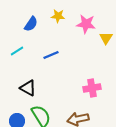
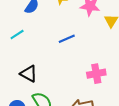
blue line: (51, 55) -> (67, 39), moved

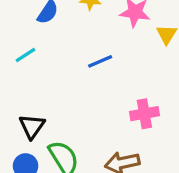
black triangle: (29, 74) -> (32, 126), moved, turned 36

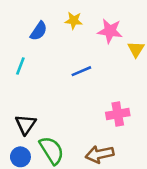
cyan line: (26, 55) -> (20, 66), turned -36

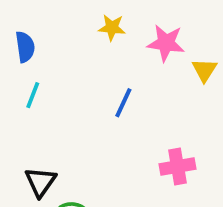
blue semicircle: (39, 31) -> (25, 47), moved, turned -42
blue line: (81, 71) -> (123, 103), turned -42

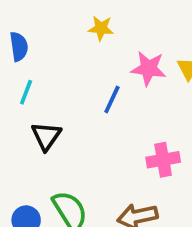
pink star: (166, 43) -> (148, 68), moved
black triangle: (40, 182) -> (46, 136), moved

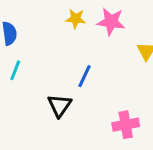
pink star: (148, 68) -> (111, 22), moved
black triangle: (46, 136) -> (59, 106), moved

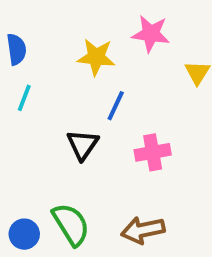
yellow star: (76, 19) -> (96, 57), moved, size x1.4
pink cross: (126, 125) -> (153, 152), moved

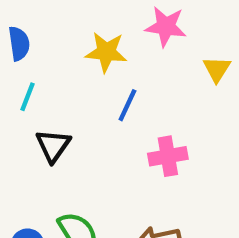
black triangle: (83, 145) -> (53, 146), moved

